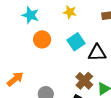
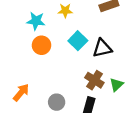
cyan star: (30, 15) -> (36, 21), moved

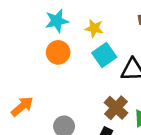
yellow star: (65, 11) -> (94, 28), moved
cyan star: (36, 21) -> (57, 21), turned -30

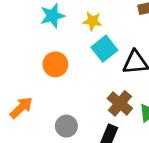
orange circle: (58, 52) -> (55, 64), moved

